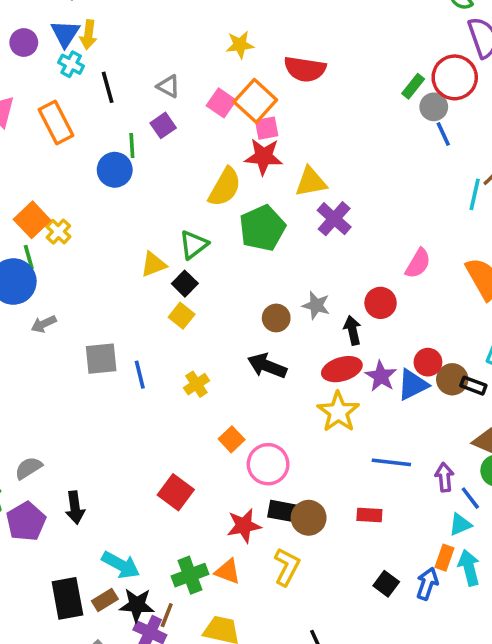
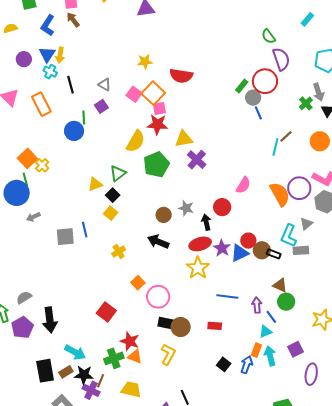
blue line: (140, 375) -> (85, 230), moved
black arrow: (75, 508) -> (50, 320), size x1.4
red star: (244, 526) -> (130, 341), moved, turned 30

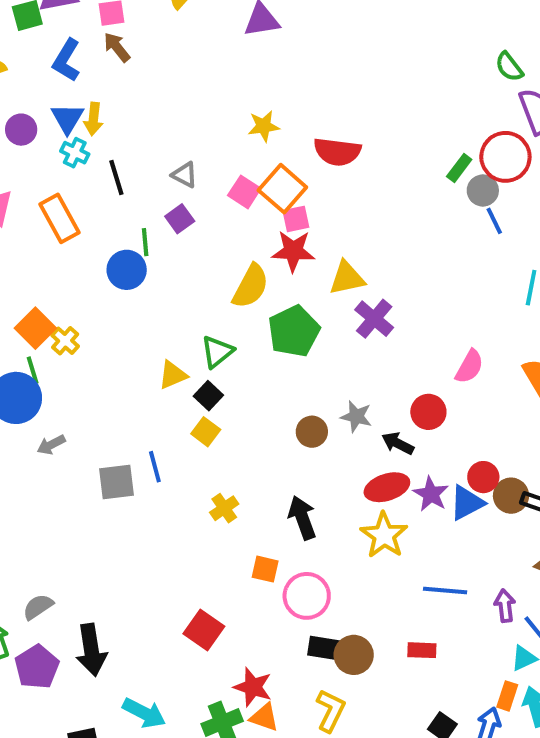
black arrow: (206, 222) -> (398, 443), turned -49
black arrow: (158, 242) -> (302, 518), moved, turned 50
orange square: (138, 283) -> (265, 569), turned -32

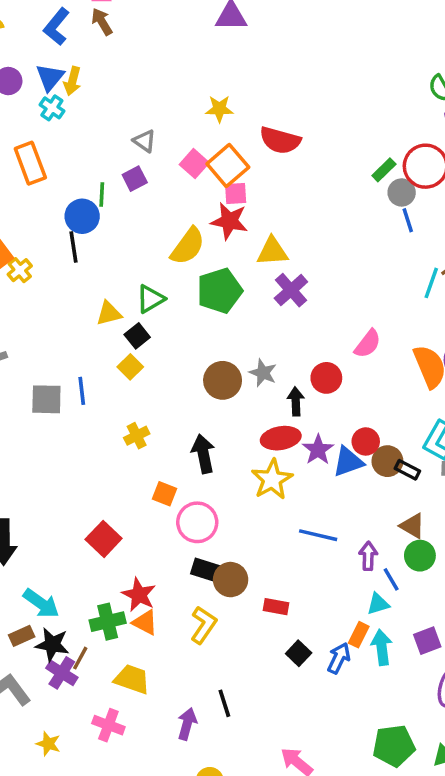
black line: (116, 177) -> (73, 247), moved
brown circle: (312, 432) -> (223, 380), size x1.4
black arrow: (398, 443) -> (296, 401), turned 52
red rectangle: (422, 650) -> (276, 607), moved

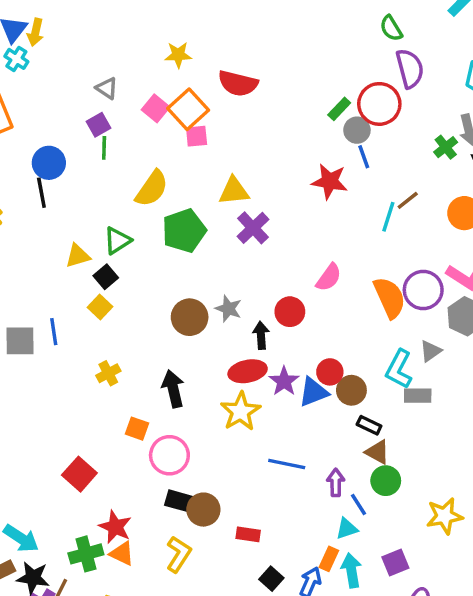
green line: (102, 195) -> (104, 148), moved
red star: (229, 221) -> (330, 181), moved
black rectangle: (407, 470) -> (369, 425), moved

